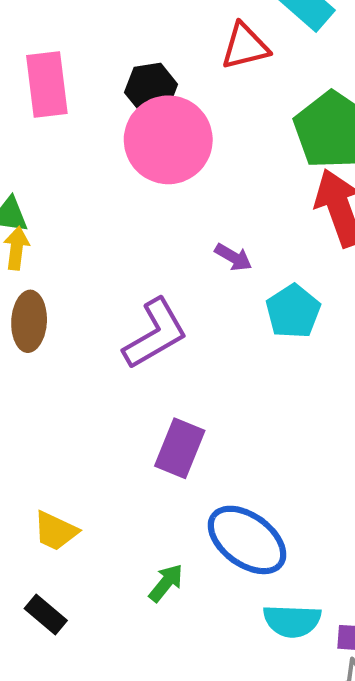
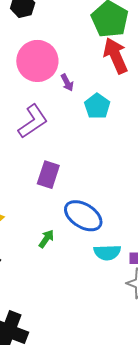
pink circle: (168, 140) -> (37, 61), moved
purple arrow: (233, 257) -> (67, 83), turned 36

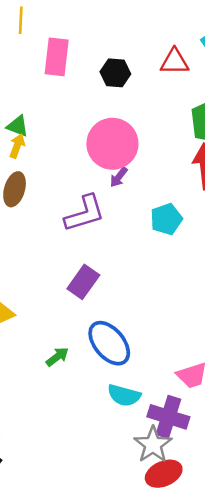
purple arrow: (67, 83) -> (119, 177), moved, turned 48

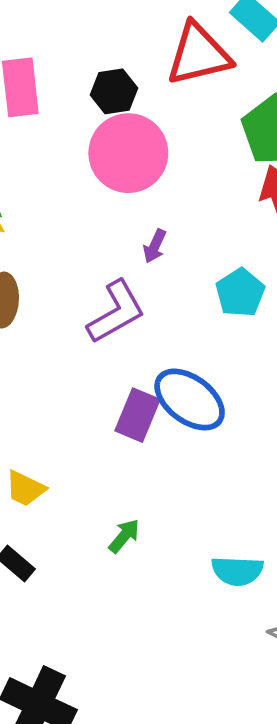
red triangle: (175, 62) -> (199, 54), size x1.5
pink circle: (112, 144) -> (128, 153), moved
blue ellipse: (109, 343) -> (190, 399), moved

